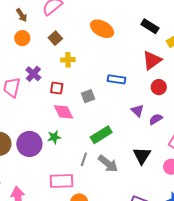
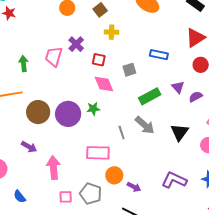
green rectangle: (101, 135) -> (150, 96), moved
gray line: (84, 159) -> (122, 133), turned -40
gray arrow: (108, 164) -> (145, 125), moved

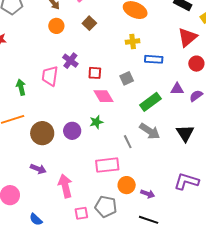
yellow cross: (112, 32) -> (133, 42), moved
purple triangle: (178, 87) -> (177, 89), turned -40
purple circle: (68, 114) -> (72, 131), size x0.7

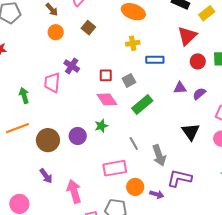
red square: (95, 73) -> (106, 75), moved
green rectangle: (150, 102) -> (142, 105), moved
gray arrow: (150, 131) -> (159, 155), moved, turned 40
purple arrow: (38, 169) -> (46, 176), turned 35
purple L-shape: (187, 181) -> (179, 178), moved

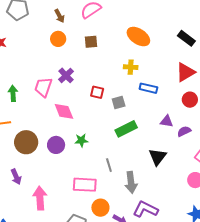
brown square: (88, 28) -> (91, 42), turned 32
pink diamond: (107, 99) -> (64, 111), moved
black triangle: (191, 132) -> (158, 157), moved

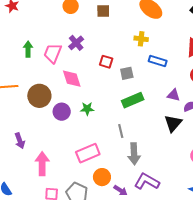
green arrow: (13, 93) -> (28, 49), moved
brown circle: (26, 142) -> (39, 96), moved
black triangle: (158, 157) -> (173, 123), moved
gray line: (109, 165) -> (121, 131), moved
pink rectangle: (85, 185) -> (88, 153), turned -30

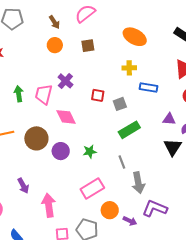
green star: (87, 109) -> (90, 152), moved

